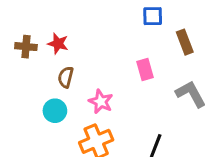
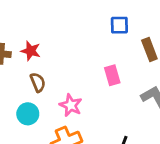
brown semicircle: (66, 77) -> (38, 82), turned 144

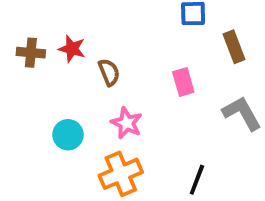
brown semicircle: (38, 82) -> (109, 72), moved

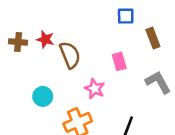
brown semicircle: (109, 72) -> (70, 55), size x1.5
pink star: (127, 123) -> (95, 89), moved

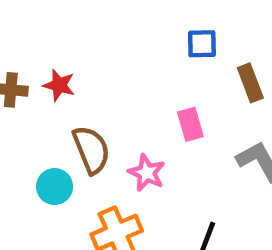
brown semicircle: (70, 55) -> (91, 150), moved

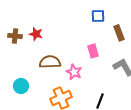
brown semicircle: (91, 150) -> (50, 62), turned -70
cyan circle: (55, 187) -> (21, 86), moved

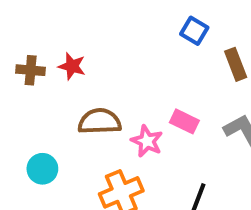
blue square: (98, 16) -> (194, 31), turned 32
pink rectangle: (93, 51) -> (184, 121), moved, turned -48

